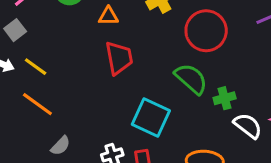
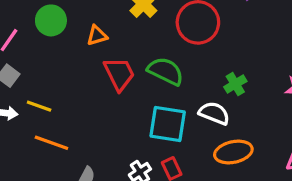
green semicircle: (191, 79) -> (166, 71), moved
white semicircle: (248, 126) -> (214, 113), moved

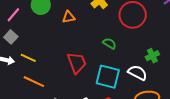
green semicircle: (166, 71) -> (109, 43), size x0.6
red trapezoid: (119, 74) -> (77, 63), moved

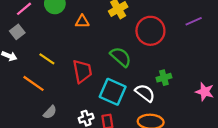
green semicircle: (109, 43) -> (121, 57), size x1.5
yellow line: (28, 58) -> (47, 59), moved

